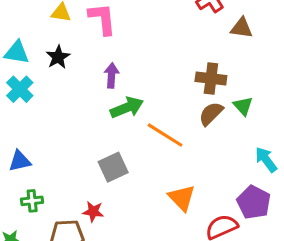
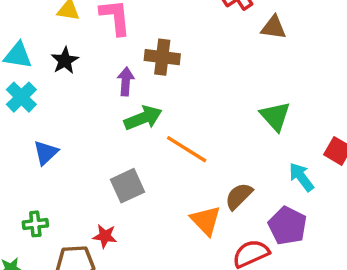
brown cross: (211, 78) -> (162, 57), moved
green triangle: (243, 106) -> (275, 116), size x1.4
brown semicircle: (211, 114) -> (239, 196), moved
blue triangle: (20, 161) -> (46, 153), moved, turned -30

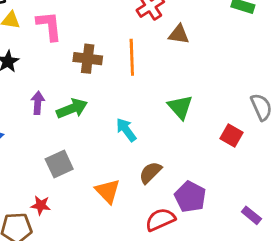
purple arrow: (126, 81) -> (38, 103), moved
orange line: (187, 149) -> (132, 57), moved, turned 56
cyan arrow: (301, 177) -> (126, 130), moved
orange triangle: (206, 220) -> (108, 191), moved

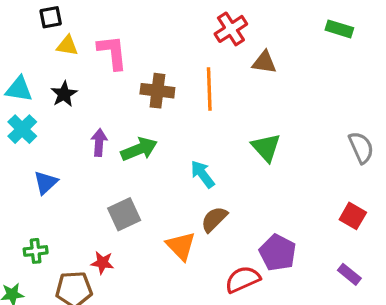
red square: (231, 136) -> (353, 216), moved
brown semicircle: (150, 173) -> (214, 219), moved

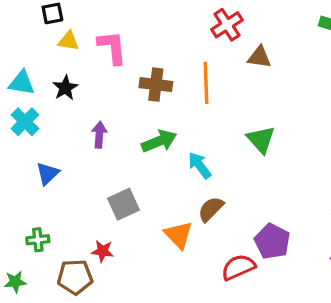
green arrow: (139, 149) -> (159, 141), moved

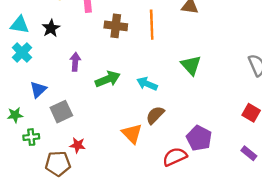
green arrow: (159, 141) -> (108, 79), moved
cyan arrow: (199, 165) -> (147, 84), turned -30
gray square: (124, 204) -> (61, 112), moved
green star: (15, 282) -> (15, 115), moved

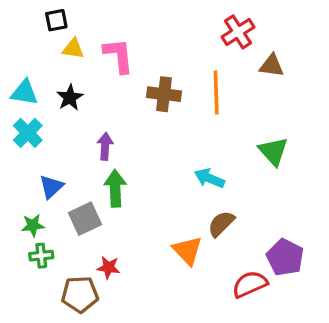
green arrow: (108, 79) -> (115, 188), moved, turned -70
green star: (15, 115) -> (33, 225), moved

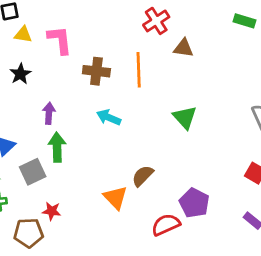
cyan arrow: (209, 178) -> (109, 117), moved

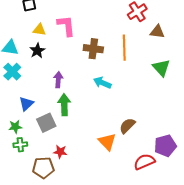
yellow triangle: (23, 35) -> (39, 30), moved
green triangle: (185, 117) -> (161, 68), moved
purple pentagon: (194, 203) -> (165, 146), turned 30

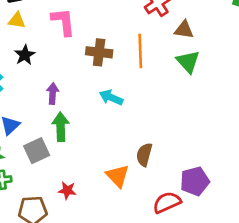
yellow triangle: (39, 30) -> (17, 20), moved
green triangle: (161, 68) -> (188, 62), moved
brown semicircle: (127, 126) -> (144, 155), turned -30
red star: (60, 152) -> (67, 190), moved

